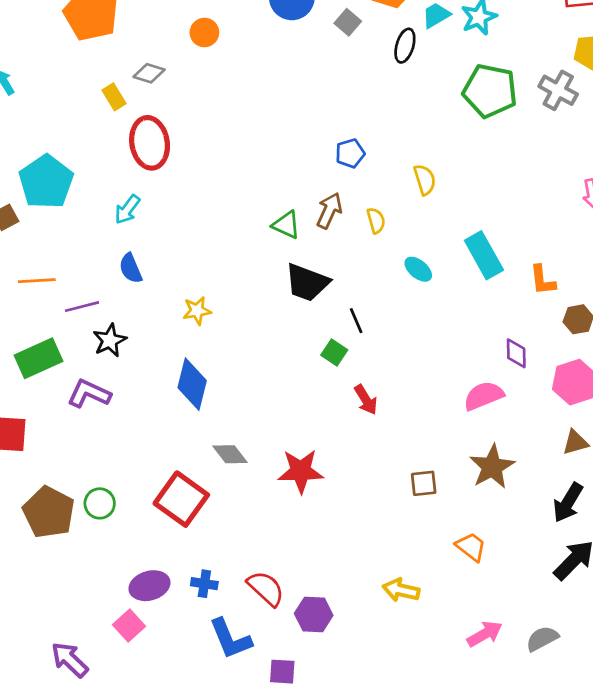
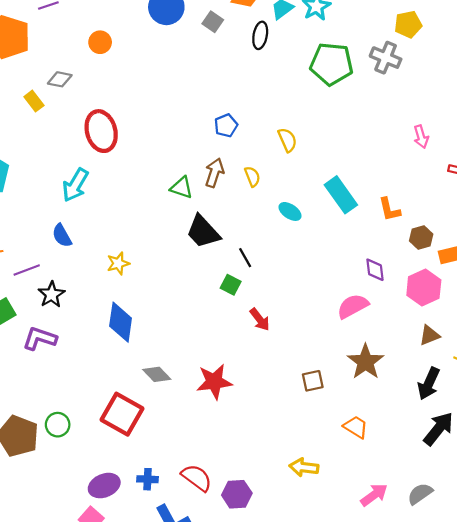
red ellipse: (150, 143) -> (101, 131), moved
cyan arrow: (127, 209) -> (75, 185), moved, size x1.4
black trapezoid: (307, 283) -> (203, 232), turned 33

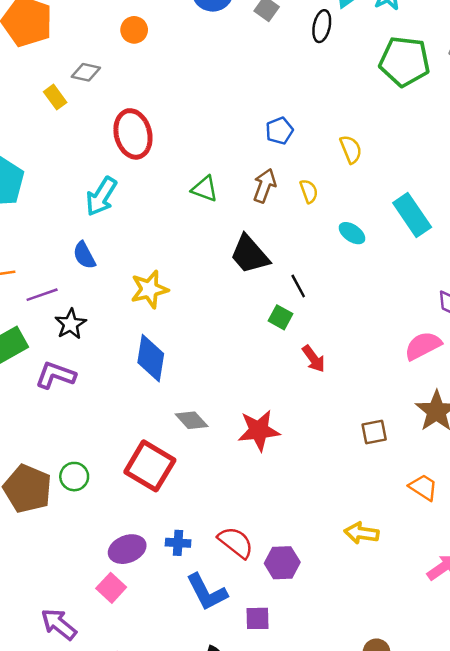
green triangle: (182, 188) -> (205, 189), moved
yellow star: (118, 263) -> (149, 289), size x1.4

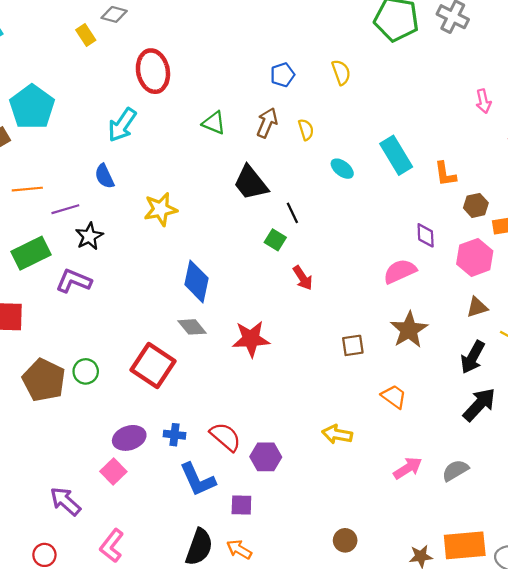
yellow semicircle: (351, 149) -> (341, 72), moved
blue diamond: (151, 358) -> (196, 281), moved

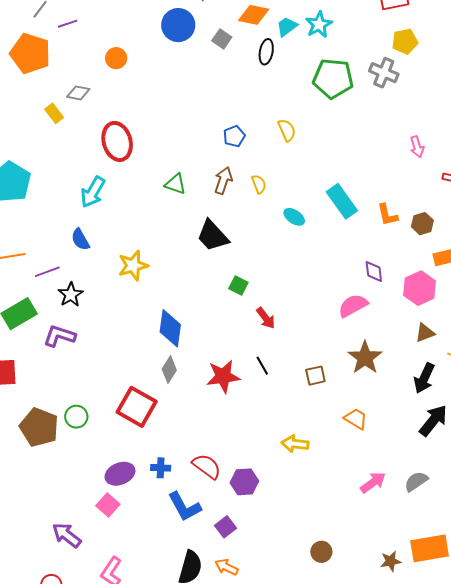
brown hexagon: (476, 205) -> (422, 224), moved
black line: (292, 213) -> (262, 366), moved
gray diamond: (192, 327) -> (169, 370), turned 76
yellow arrow: (337, 434) -> (295, 444), moved
purple square: (241, 505) -> (226, 527), turned -35

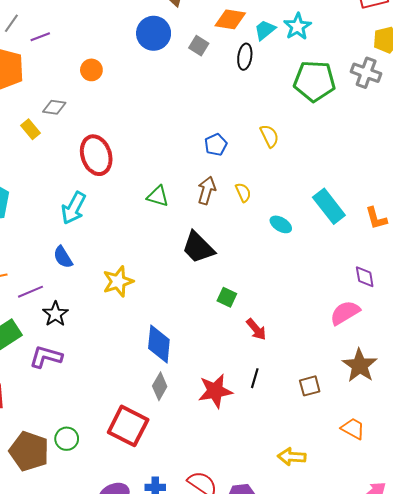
black line: (262, 366) -> (255, 378), turned 48

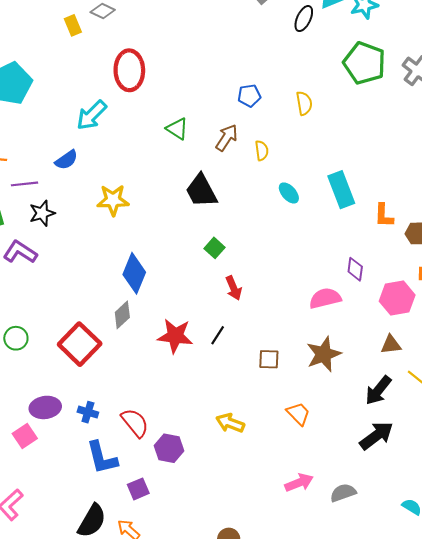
blue semicircle: (63, 257) -> (66, 160), turned -110

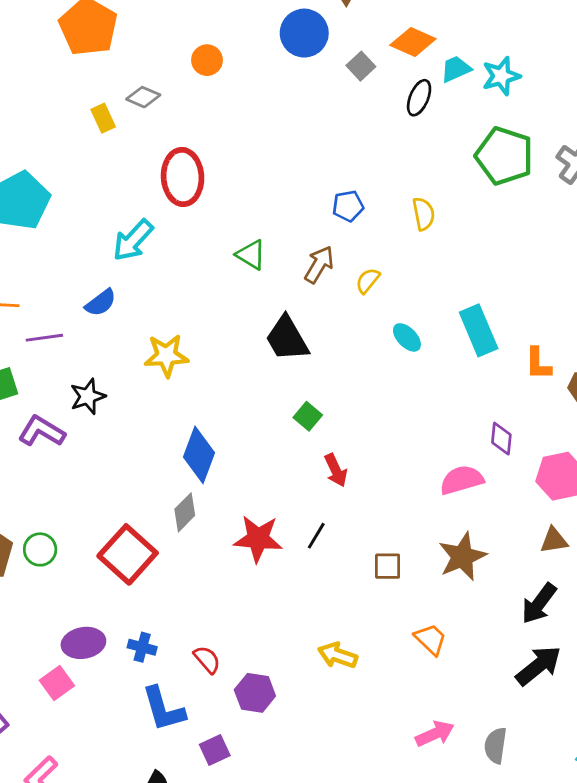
yellow semicircle: (262, 151) -> (368, 281), turned -132
black star: (42, 213) -> (88, 396), moved
red semicircle: (135, 423) -> (207, 660), size x0.7
gray semicircle: (343, 493) -> (496, 746), turned -60

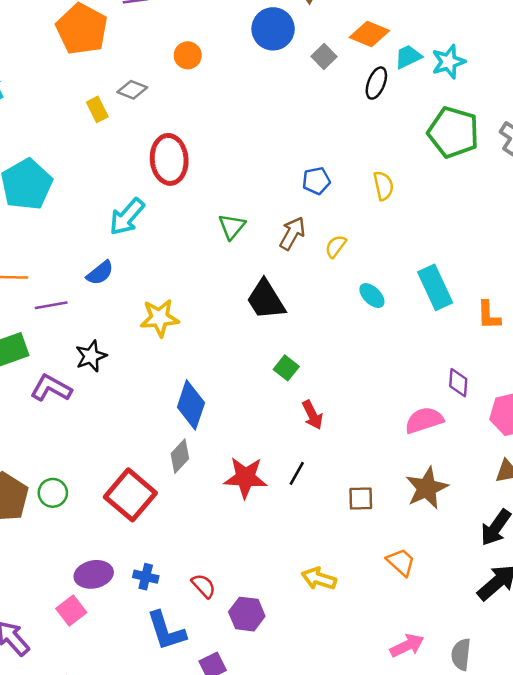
green triangle: (251, 255) -> (232, 226), turned 40

